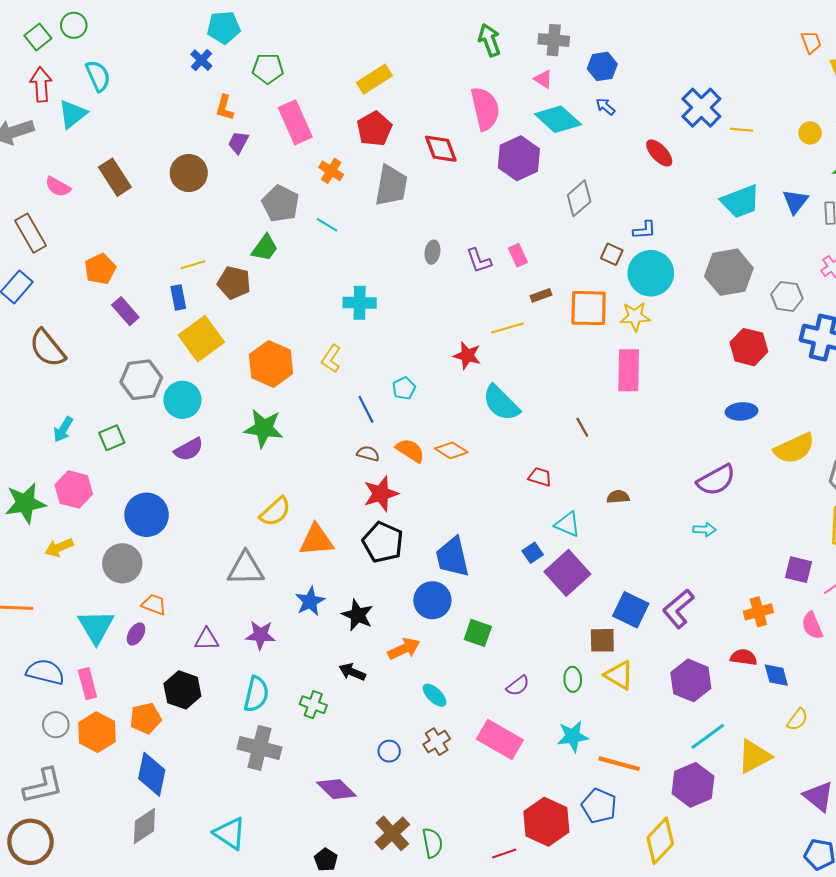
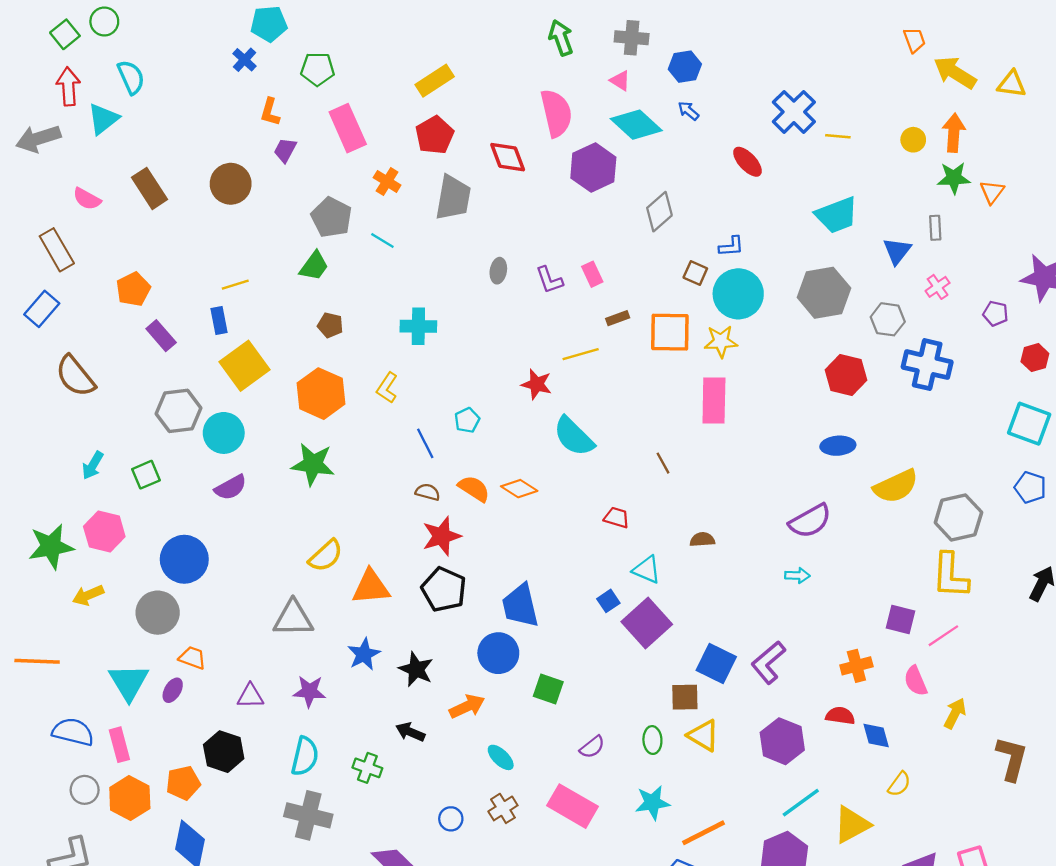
blue triangle: (795, 201) -> (897, 251), moved
brown pentagon: (234, 283) -> (330, 325), moved, size x0.7
orange line: (619, 764) -> (703, 833), turned -42

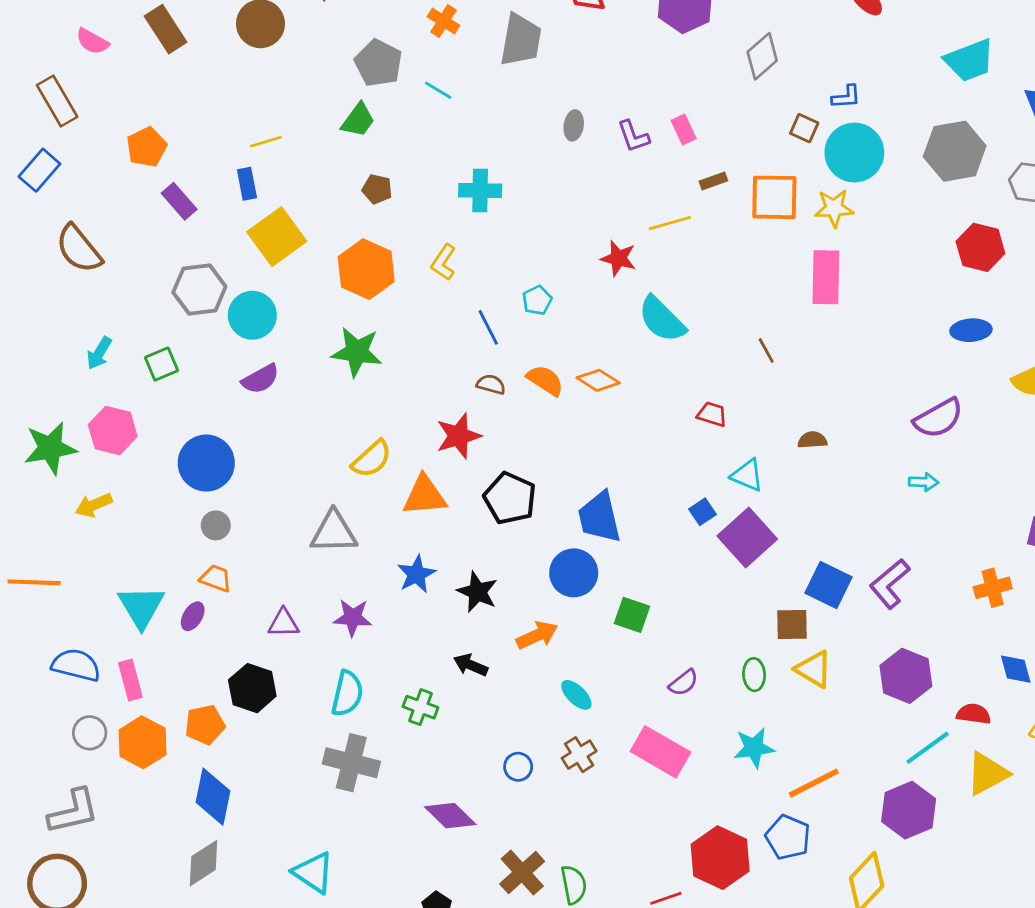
red star: (442, 536) -> (458, 436), moved
gray circle: (158, 613) -> (216, 525), moved, size x0.6
red semicircle: (840, 716) -> (974, 714), moved

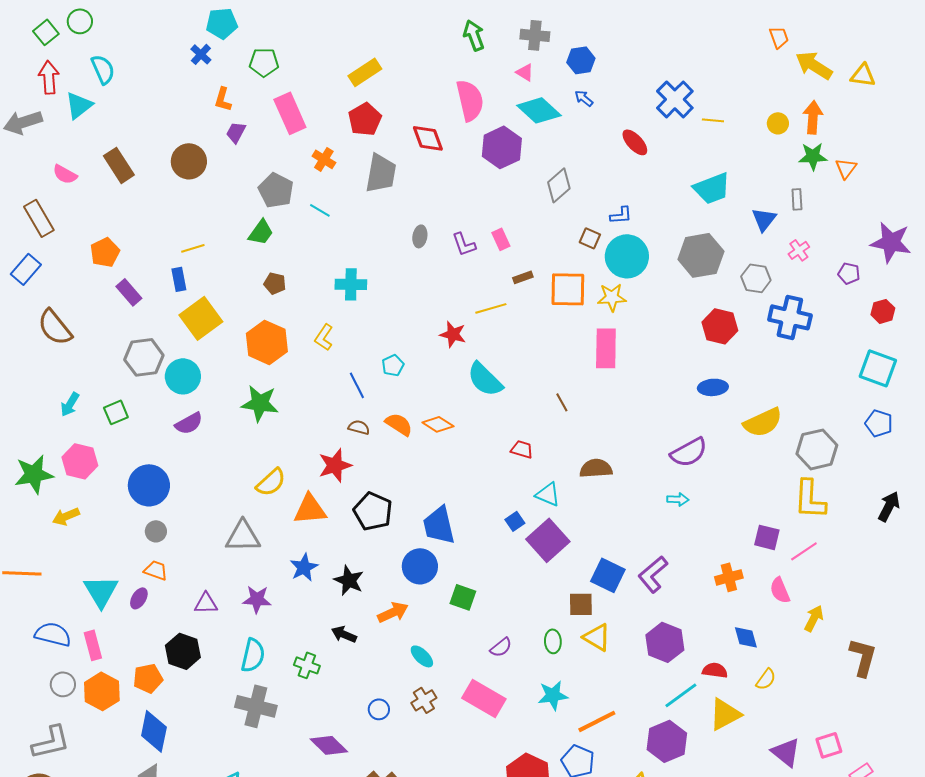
brown semicircle: (812, 440) -> (596, 468), size x1.5

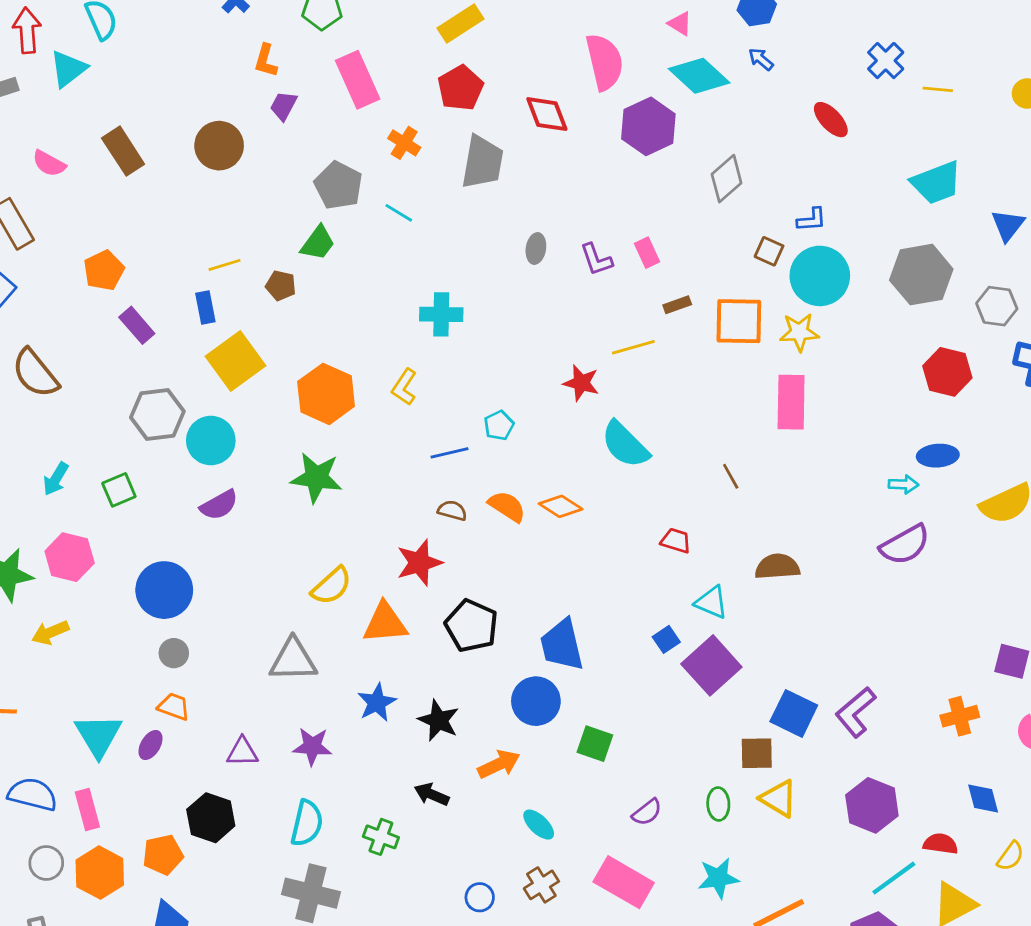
blue cross: (675, 99) -> (886, 61), size x0.7
brown pentagon: (275, 283) -> (281, 286), moved
blue line: (357, 385) -> (449, 453), turned -76
cyan arrow: (678, 499) -> (903, 484), moved

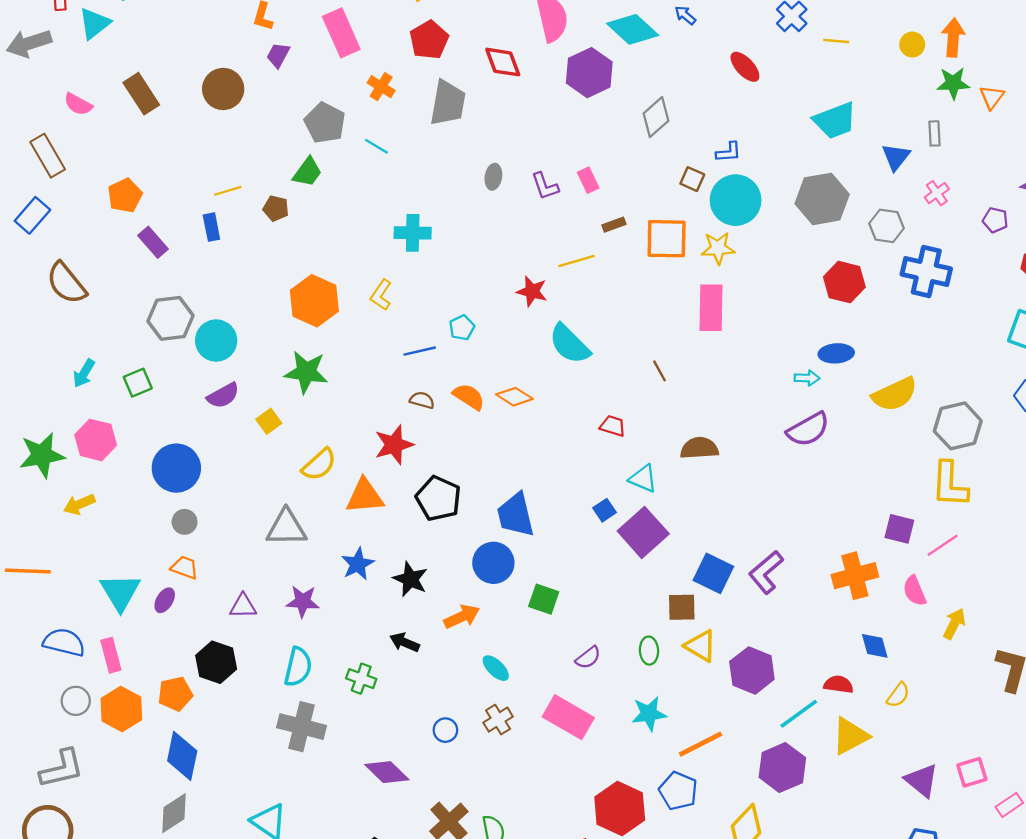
yellow square: (236, 361) -> (269, 421), moved, size x0.5
orange cross: (960, 716) -> (855, 576), size x1.4
purple hexagon: (872, 805) -> (752, 670), moved

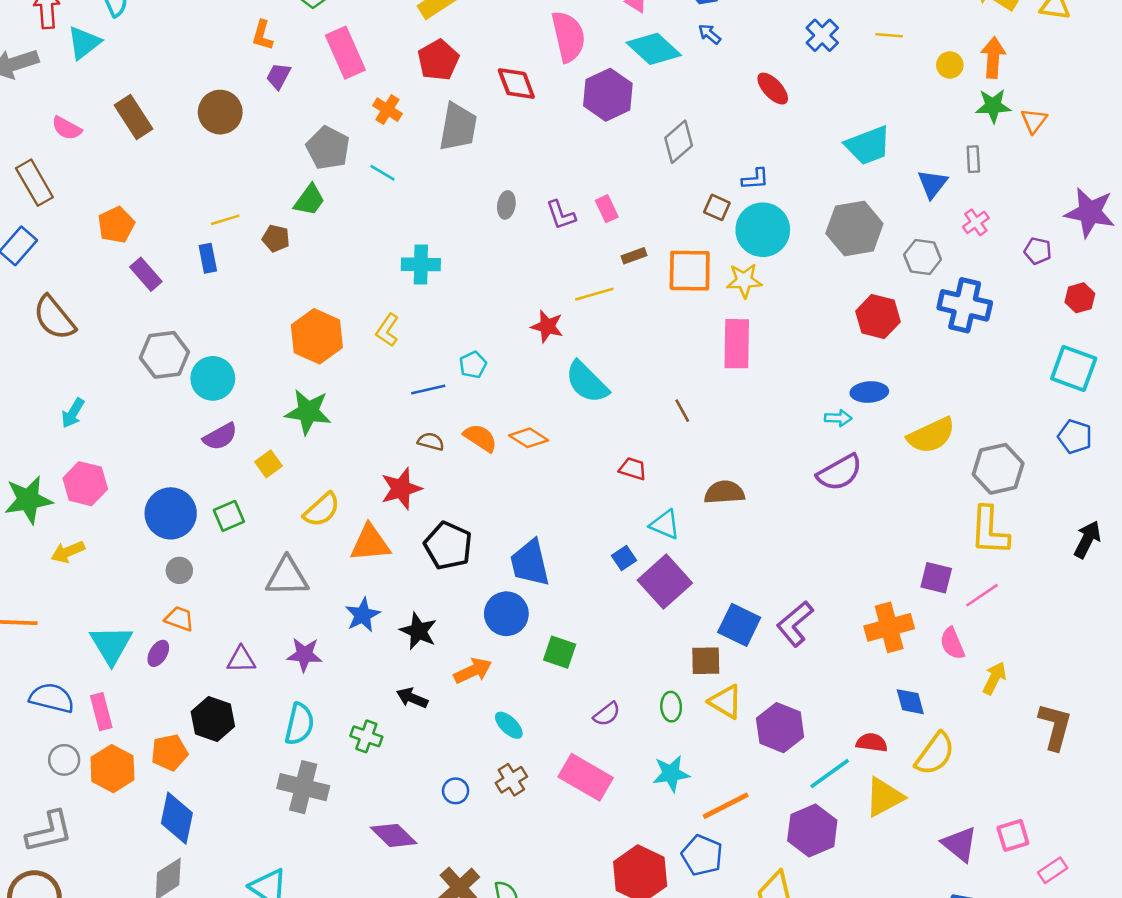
yellow line: (836, 41) -> (889, 35), moved
green square: (138, 383) -> (229, 516), moved
yellow semicircle: (898, 695) -> (935, 754), size x1.6

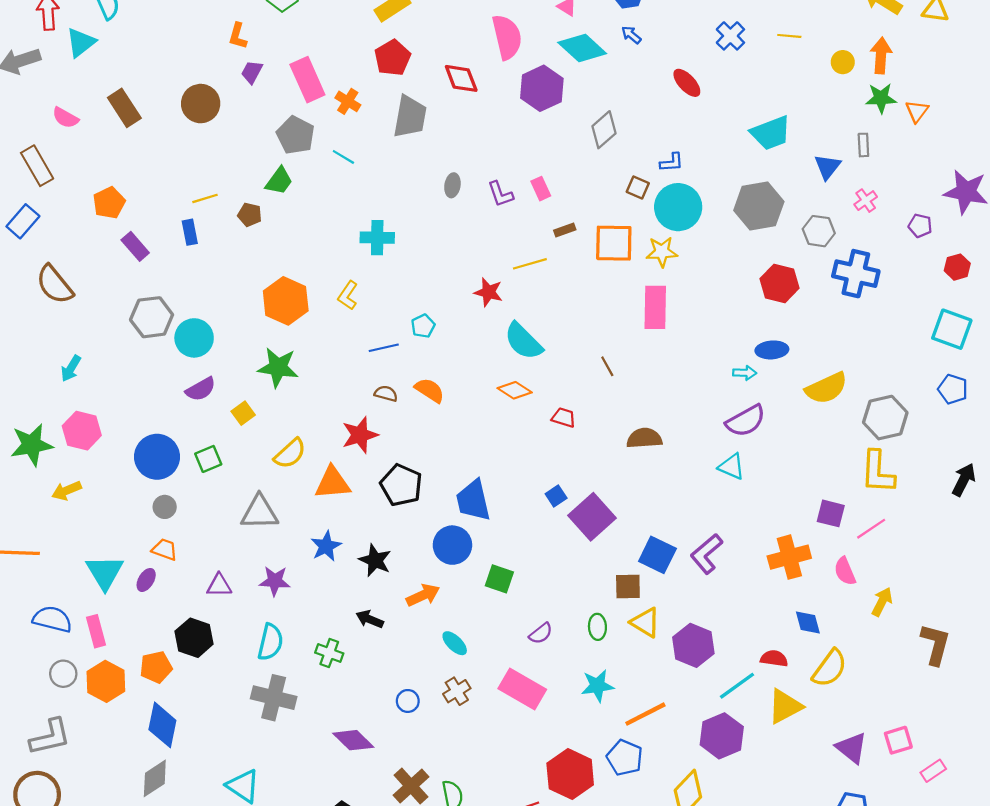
pink rectangle: (345, 53) -> (307, 80), moved
orange diamond: (529, 438) -> (515, 390), moved
cyan triangle: (665, 525) -> (732, 467), moved

